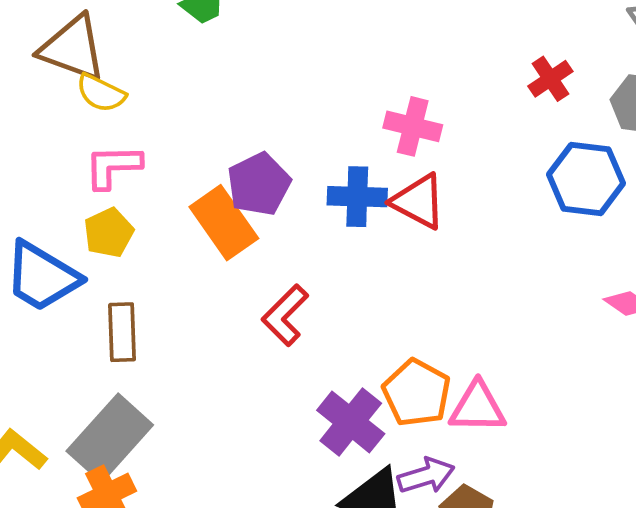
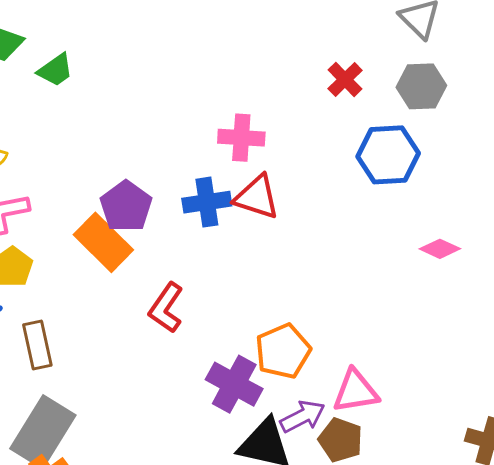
orange pentagon: (417, 393) -> (283, 351), turned 30
pink triangle: (478, 407) -> (356, 391), moved

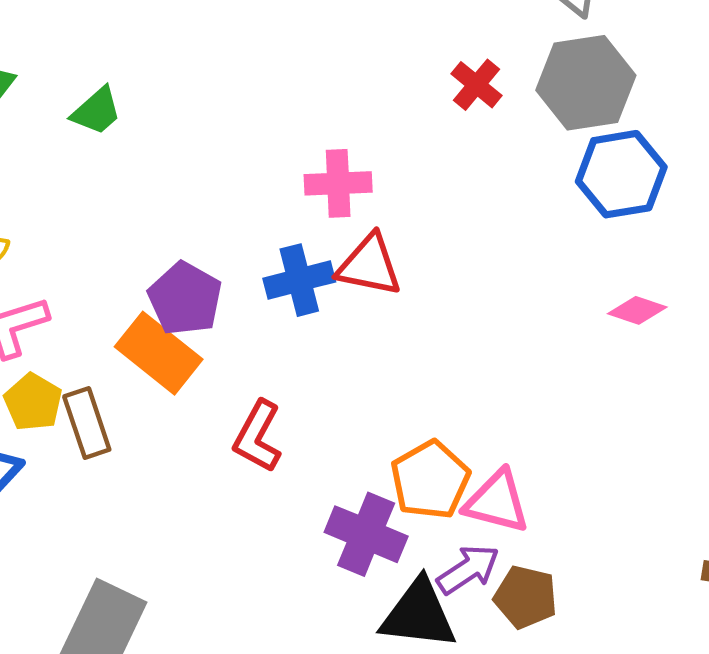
green trapezoid: (55, 70) -> (96, 111), moved
gray hexagon: (421, 86) -> (586, 83), size x1.4
blue hexagon: (388, 155) -> (621, 174), moved
brown rectangle: (37, 345) -> (87, 423), moved
pink triangle: (356, 391) -> (497, 502), moved, turned 30

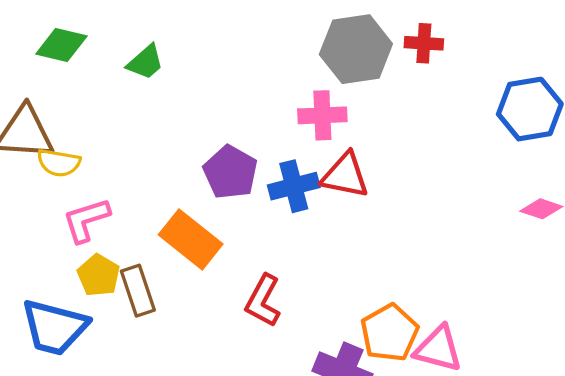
gray hexagon: (586, 83) -> (356, 49), moved
red cross: (476, 85) -> (424, 43), turned -36
purple pentagon: (185, 299) -> (230, 172), moved

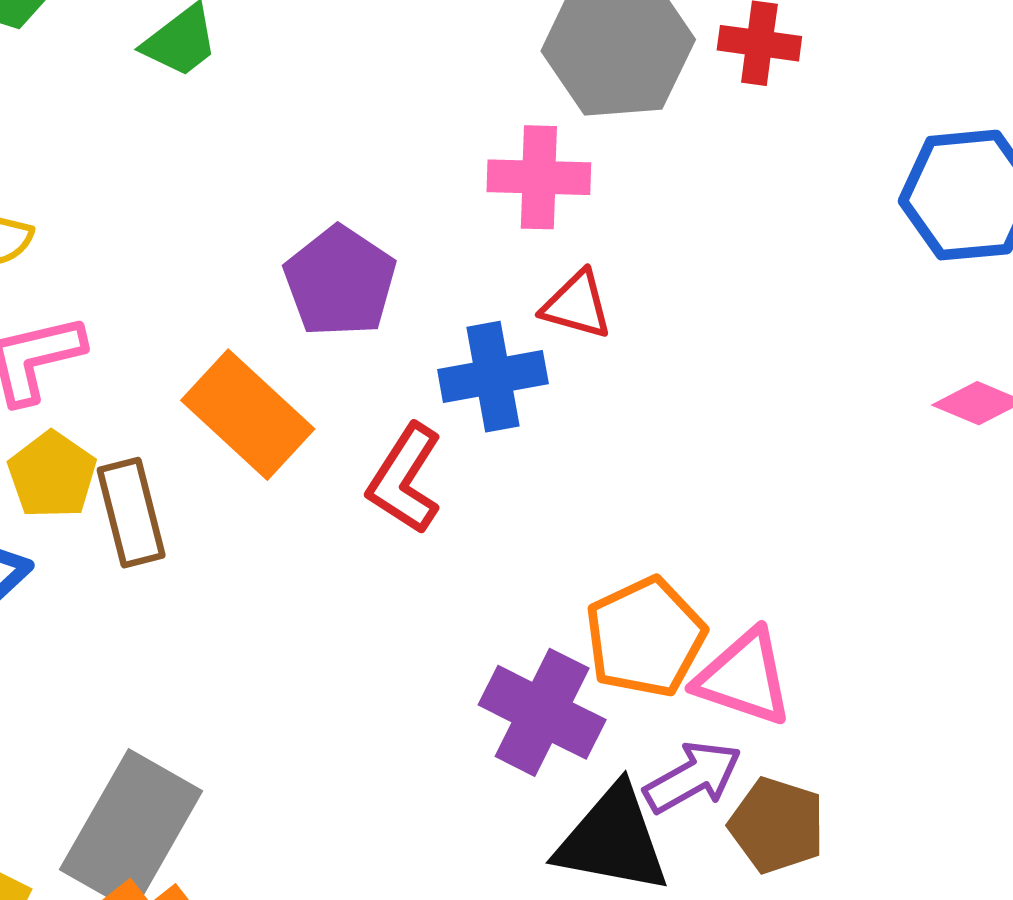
red triangle: (345, 175) -> (577, 305), size x0.7
blue cross: (294, 186) -> (493, 377), moved
red L-shape: (263, 301) -> (405, 479), moved

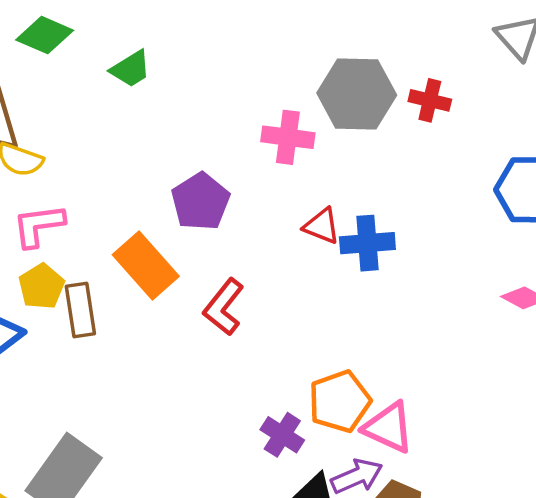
pink cross: (539, 177) -> (288, 137), moved
blue cross: (493, 377) -> (367, 243), moved
purple cross: (542, 712) -> (282, 435), size x0.7

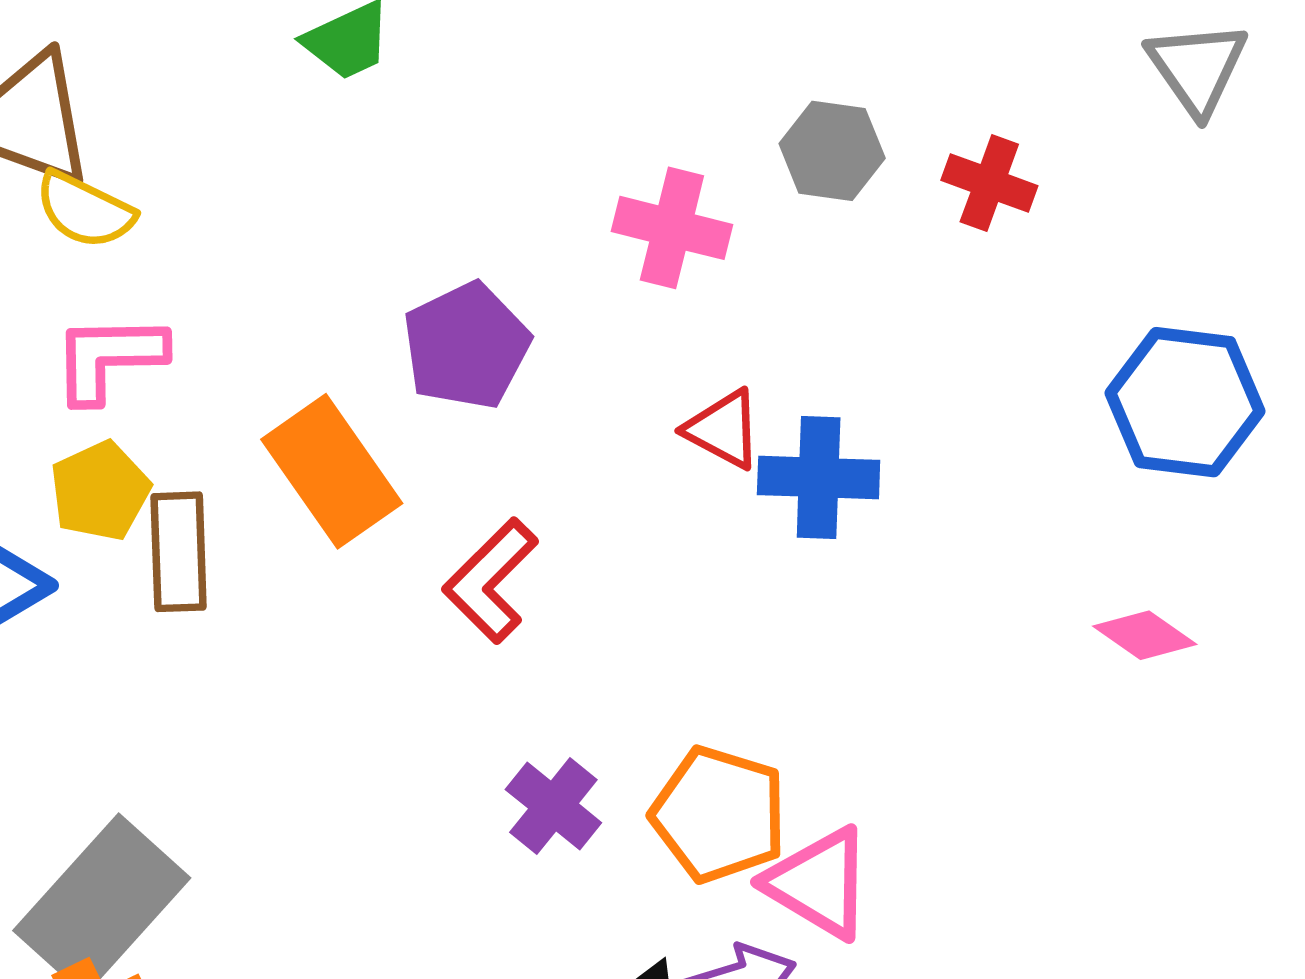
gray hexagon: (357, 94) -> (832, 151), size x0.6
orange pentagon: (340, 401) -> (719, 814), turned 30
purple cross: (282, 435) -> (553, 806), moved

